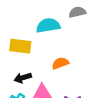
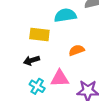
black arrow: (23, 78) -> (31, 60), moved

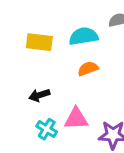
yellow rectangle: (39, 34) -> (39, 42), moved
orange semicircle: (77, 50) -> (88, 69), moved

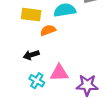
orange semicircle: (88, 69) -> (48, 30), moved

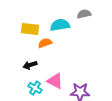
pink triangle: (59, 73) -> (55, 81), turned 30

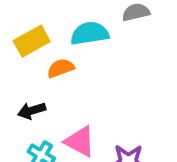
yellow rectangle: (30, 29) -> (32, 41), turned -36

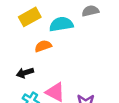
yellow rectangle: (32, 41) -> (30, 17), moved

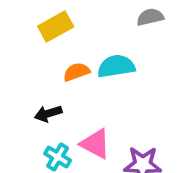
cyan semicircle: (61, 24) -> (116, 66), moved

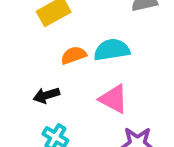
pink triangle: (95, 144) -> (114, 99), moved

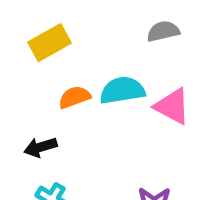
pink triangle: (114, 99) -> (172, 106), moved

